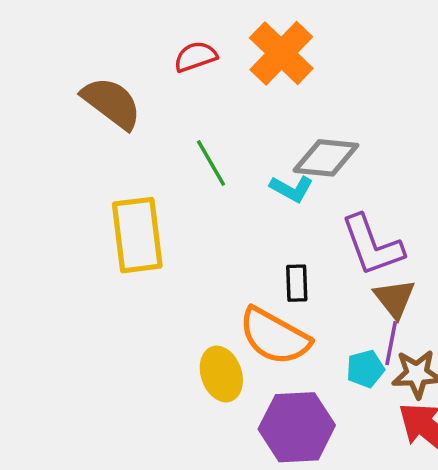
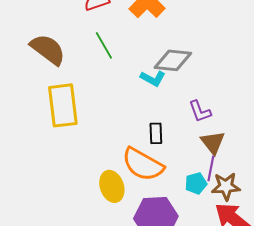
brown semicircle: (112, 103) -> (48, 49), moved
green line: (211, 163) -> (104, 45), moved
purple L-shape: (372, 245) -> (200, 111), size x0.6

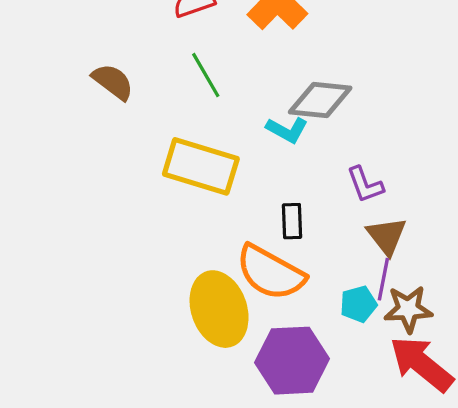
brown semicircle: (48, 49) -> (113, 82), size x0.7
yellow rectangle: (63, 105) -> (201, 166), moved, turned -66
yellow ellipse: (112, 186) -> (219, 309), size x1.4

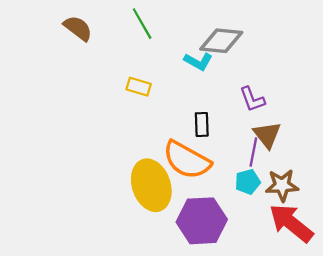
yellow rectangle: (201, 166) -> (139, 87), size x0.5
purple line: (383, 279) -> (253, 152), moved

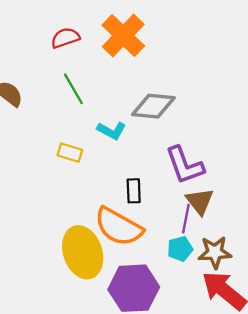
cyan L-shape: (198, 61) -> (112, 131), moved
purple L-shape: (252, 99) -> (185, 165), size x1.5

